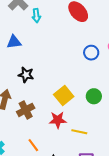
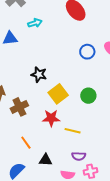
cyan arrow: (36, 16) -> (35, 23), moved, turned -104
black star: (26, 75) -> (39, 74), moved

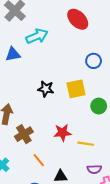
cyan arrow: (35, 23) -> (37, 36), size x1.5
yellow square: (58, 94) -> (76, 89), moved, turned 30
brown cross: (19, 107) -> (24, 134), moved

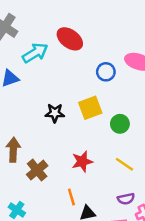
red ellipse: (78, 19) -> (70, 39), moved
yellow line: (86, 144) -> (124, 164), moved, turned 35
orange line: (39, 160) -> (71, 197), moved, turned 32

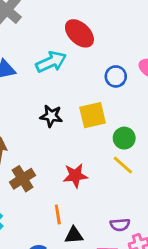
cyan arrow: (35, 53) -> (51, 62), moved
yellow line: (124, 164) -> (123, 165), moved

